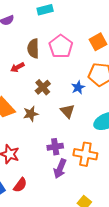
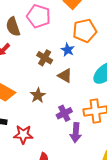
brown cross: (43, 87) -> (45, 58), moved
brown star: (31, 114) -> (38, 95), moved

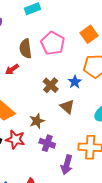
purple cross: (64, 113) -> (47, 143), moved, turned 35
red star: (23, 134) -> (15, 139), moved

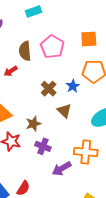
orange square: (89, 34) -> (89, 39), turned 30
purple arrow: (67, 165) -> (62, 169), turned 42

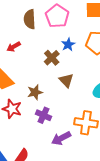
red arrow: (11, 71) -> (14, 47), moved
blue star: (73, 86) -> (68, 44), moved

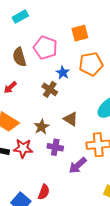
brown triangle: (66, 80) -> (71, 119), moved

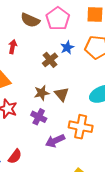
brown semicircle: (19, 57) -> (30, 20), turned -66
red arrow: (10, 87) -> (13, 47), turned 128
brown star: (41, 127) -> (42, 93), moved

